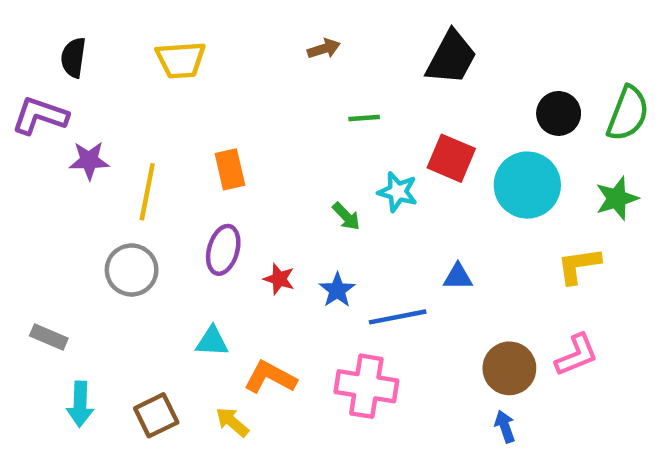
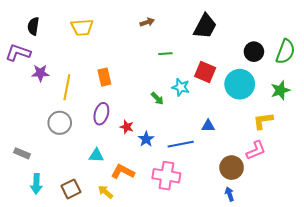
blue star: (337, 290) -> (146, 139), moved
pink L-shape: (576, 355) -> (256, 150), moved

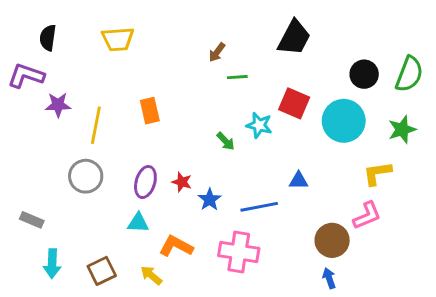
brown arrow: (147, 22) -> (217, 52), moved, turned 144
purple ellipse: (101, 114) -> (145, 182), moved

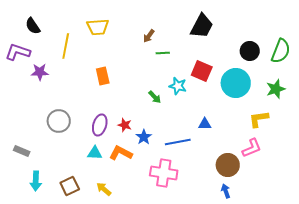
black semicircle: (48, 38) -> (33, 26), turned -42
yellow trapezoid: (118, 39) -> (98, 27), moved
yellow line: (96, 125) -> (66, 46), moved
orange L-shape: (176, 246) -> (121, 153), moved

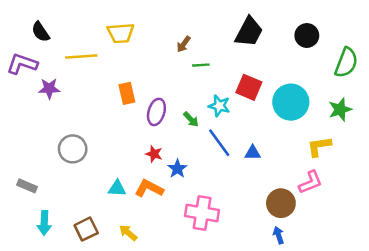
yellow line: (66, 46) -> (81, 56), turned 75
black circle: (250, 51) -> (307, 36), moved
purple ellipse: (100, 125) -> (156, 112), moved
blue line: (178, 142) -> (219, 143), moved, turned 65

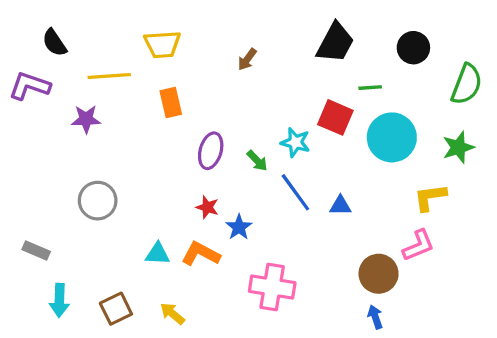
green line: (201, 65) -> (370, 88), moved
purple star: (49, 89) -> (86, 119), moved
orange rectangle: (127, 93) -> (171, 103), moved

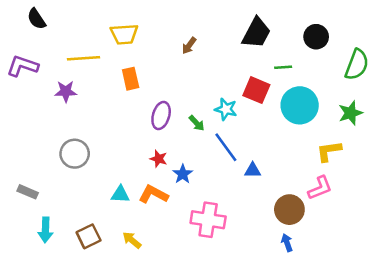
black semicircle: (54, 43) -> (36, 19), moved
blue triangle: (340, 206) -> (253, 170), moved

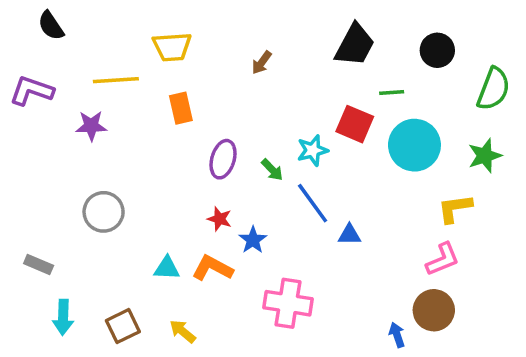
cyan star: (226, 109) -> (313, 150), turned -30
brown circle: (289, 210) -> (434, 310), moved

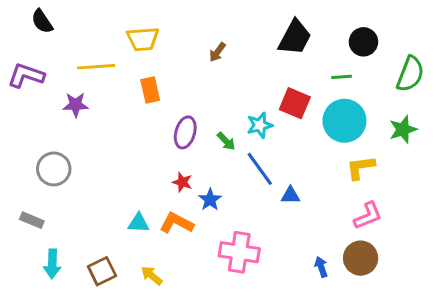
green line: (392, 92) -> (342, 77), moved
yellow L-shape: (455, 208) -> (361, 167), moved
gray circle: (104, 212) -> (54, 169), moved
blue arrow: (397, 335) -> (321, 267), moved

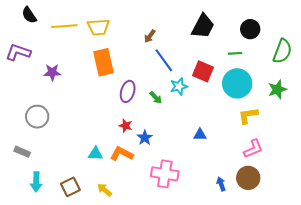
yellow line: (96, 67) -> (64, 26), moved
orange rectangle: (150, 90) -> (104, 62), size x1.5
blue line: (260, 169) -> (164, 60), moved

